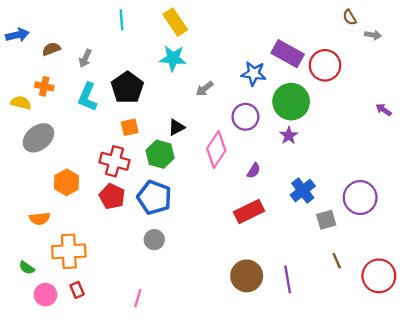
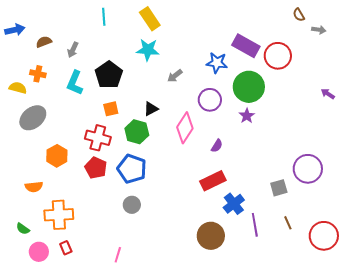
blue cross: (303, 190) -> (234, 204), moved
purple line: (288, 279) -> (255, 225), moved

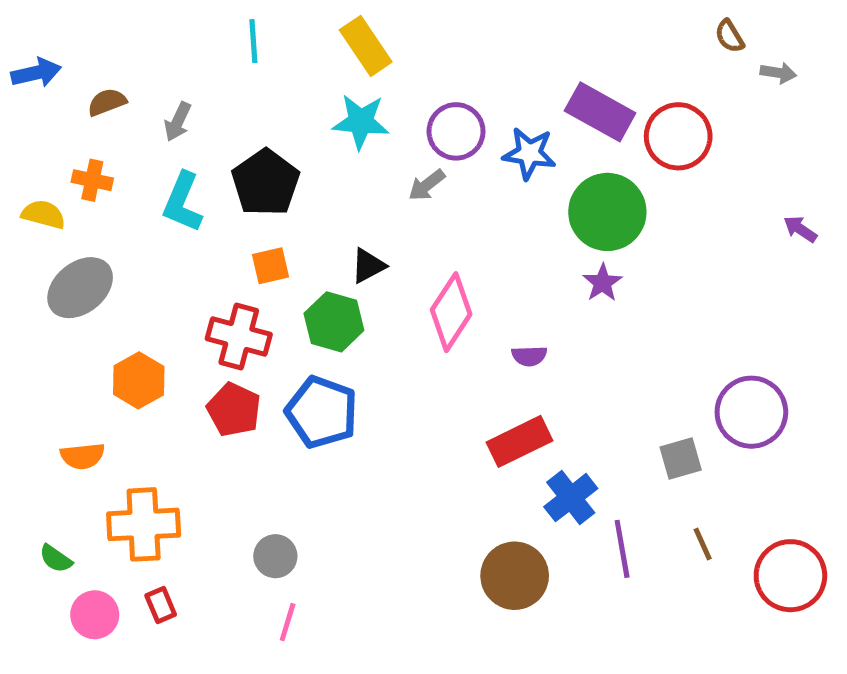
purple circle: (210, 100) -> (456, 131), moved
purple semicircle: (217, 146) -> (529, 356), turned 56
gray circle: (132, 205) -> (275, 556), moved

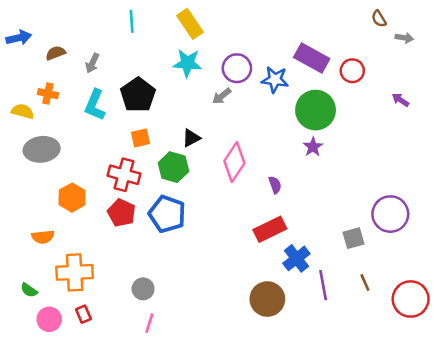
red circle: (678, 136) -> (352, 71), size x0.7
purple arrow: (800, 229) -> (400, 100), moved
gray ellipse: (80, 288) -> (42, 149), turned 32
purple semicircle: (529, 356) -> (275, 185), turned -108

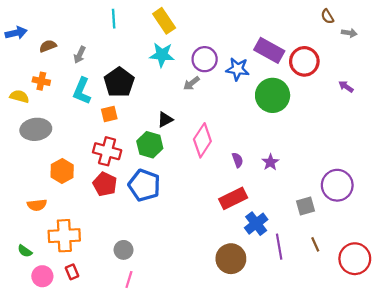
red circle: (352, 71) -> (304, 61), size x1.4
orange square: (141, 138) -> (109, 114), moved
purple star: (313, 147) -> (270, 162), moved

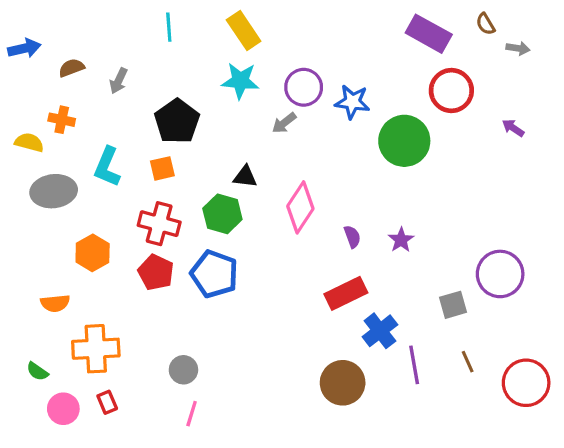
purple rectangle: (269, 50) -> (429, 34), moved
cyan L-shape: (82, 91) -> (107, 167), moved
black triangle: (165, 119) -> (245, 177), turned 35

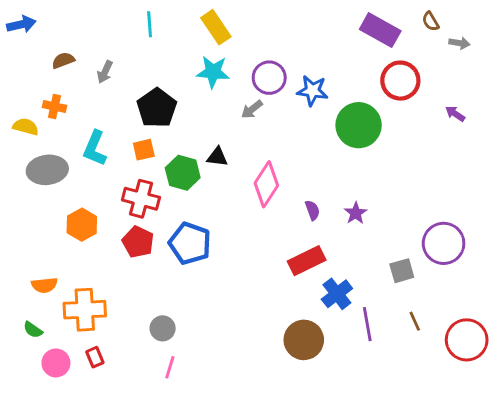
blue arrow: (24, 48) -> (21, 24), moved
green hexagon: (222, 214) -> (183, 173), moved
orange semicircle: (55, 303) -> (44, 285), moved

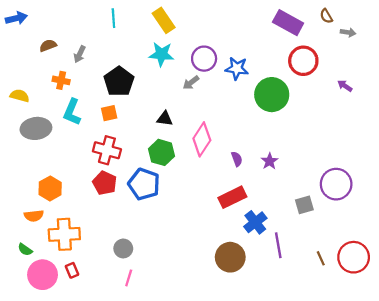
orange cross: (54, 106) -> (61, 80), moved
green hexagon: (183, 173) -> (161, 152), moved
orange hexagon: (82, 225) -> (50, 188), moved
brown line: (415, 321) -> (321, 258), moved
pink circle: (56, 363) -> (43, 275), size x1.4

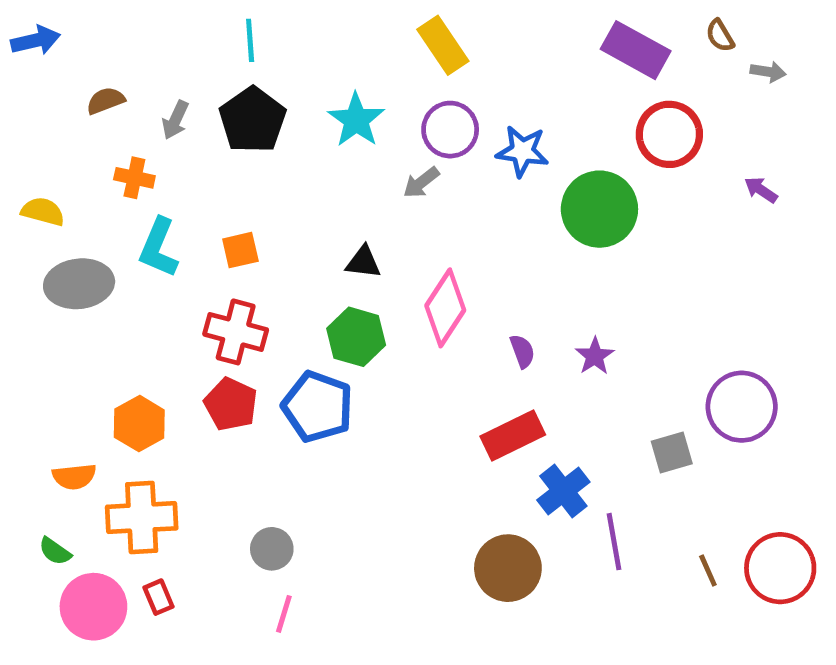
yellow rectangle: (164, 20) -> (443, 45), moved
cyan star: (161, 54) -> (356, 120), turned 30
black pentagon: (119, 82) -> (253, 120), moved
orange hexagon: (50, 188) -> (139, 424), moved

